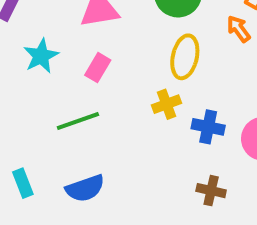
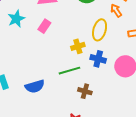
yellow ellipse: (185, 57) -> (100, 30), moved
green line: (78, 121) -> (69, 71), moved
brown cross: (211, 191) -> (85, 91), moved

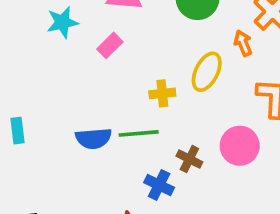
blue cross: (98, 59) -> (159, 185), moved
blue semicircle: (35, 86) -> (94, 138), moved
brown cross: (85, 91) -> (189, 159), moved

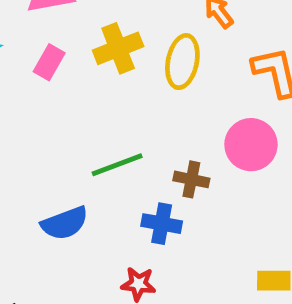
yellow cross: (162, 93) -> (118, 48), moved, size x1.4
blue semicircle: (94, 138) -> (65, 223), moved

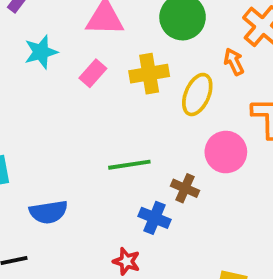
pink circle: (251, 145) -> (226, 152), moved
blue semicircle: (65, 223) -> (48, 212), moved

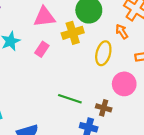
yellow cross: (149, 74) -> (73, 33), moved
green line: (129, 165) -> (70, 99), turned 35

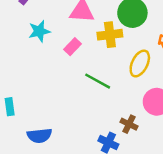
green line: (70, 99) -> (98, 81), moved

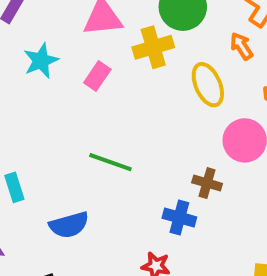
yellow ellipse: (140, 63) -> (208, 85), turned -40
green line: (98, 81) -> (110, 162), moved

